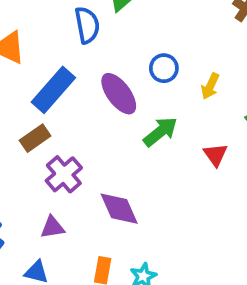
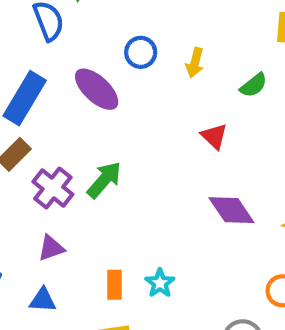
green arrow: (160, 132) -> (104, 180), moved
purple diamond: (119, 209) -> (231, 210), moved

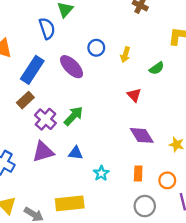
purple triangle: (51, 248) -> (43, 152), size x1.5
orange rectangle: (114, 285) -> (138, 173), moved
blue triangle: (43, 300) -> (76, 153), moved

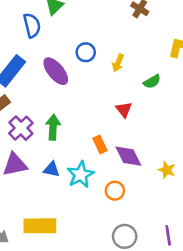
green arrow: (74, 116) -> (53, 127), turned -45
cyan star: (101, 173) -> (81, 175), moved, size x1.5
orange rectangle: (138, 173) -> (100, 144), moved, turned -32
orange circle: (167, 180) -> (115, 191), moved

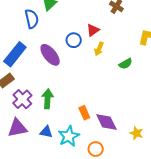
red triangle: (124, 110) -> (93, 30), moved, turned 32

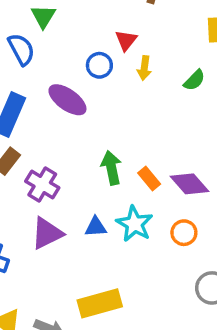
green arrow: (48, 99) -> (111, 168), moved

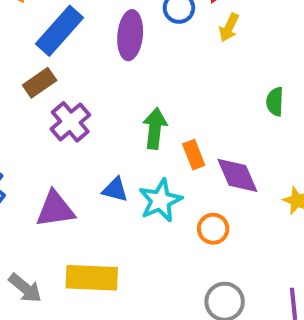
green semicircle: (194, 80) -> (275, 102), moved, turned 120
purple ellipse: (67, 100) -> (130, 35), turned 42
purple triangle: (47, 233) -> (55, 209), moved

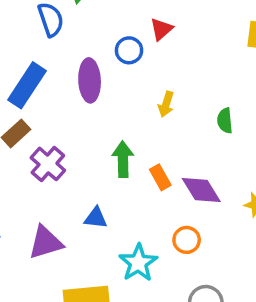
yellow arrow: (229, 28) -> (166, 104), moved
cyan star: (160, 200) -> (138, 263), moved

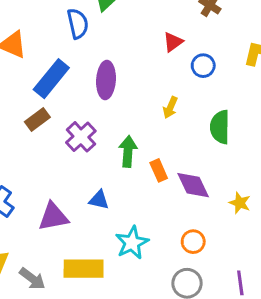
blue circle: (129, 50) -> (203, 66), moved
green semicircle: (225, 121) -> (220, 127), size x1.5
purple cross: (48, 164) -> (81, 137), moved
orange circle: (187, 240) -> (193, 242), moved

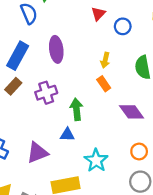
purple cross: (81, 137) -> (46, 93), turned 35
green arrow: (128, 151) -> (77, 109), moved
orange rectangle: (159, 170) -> (104, 84), moved

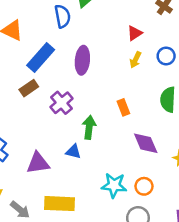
blue circle: (123, 26) -> (166, 56), moved
yellow arrow: (105, 60) -> (135, 60), moved
purple cross: (46, 93) -> (62, 103), turned -35
cyan star: (96, 160) -> (114, 185), moved, turned 30

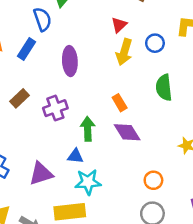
blue rectangle: (41, 57) -> (27, 49), moved, size x0.7
yellow arrow: (135, 60) -> (124, 52), size x1.5
purple cross: (62, 103) -> (55, 108), turned 30
purple diamond: (146, 143) -> (127, 132), moved
cyan star: (114, 185) -> (88, 182), moved

